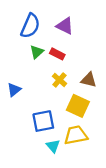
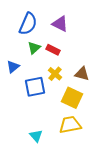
blue triangle: (14, 90) -> (13, 67), moved
blue square: (43, 121) -> (35, 87), moved
cyan triangle: (53, 146) -> (36, 136), moved

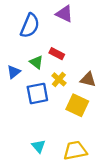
purple triangle: (60, 24) -> (64, 14), moved
green triangle: (34, 48) -> (36, 62), moved, turned -40
yellow trapezoid: (70, 125) -> (75, 151), moved

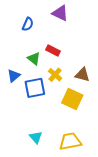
blue semicircle: (30, 26) -> (28, 24), size x0.6
blue triangle: (14, 72) -> (14, 76), moved

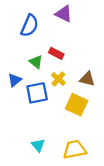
blue semicircle: (28, 24) -> (30, 26), size x1.5

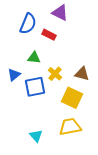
red rectangle: (56, 53) -> (49, 35), moved
green triangle: (36, 62) -> (34, 58), turned -32
yellow trapezoid: (74, 150) -> (70, 127), moved

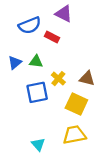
blue semicircle: (28, 24) -> (30, 25), turned 45
blue triangle: (14, 75) -> (15, 63), moved

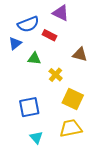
blue triangle: (15, 63) -> (15, 43), moved
brown triangle: (87, 79) -> (80, 54), moved
blue square: (37, 92) -> (29, 107), moved

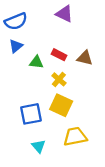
blue semicircle: (28, 24) -> (16, 21), moved
red rectangle: (50, 35) -> (59, 55), moved
yellow square: (73, 99) -> (61, 105), moved

